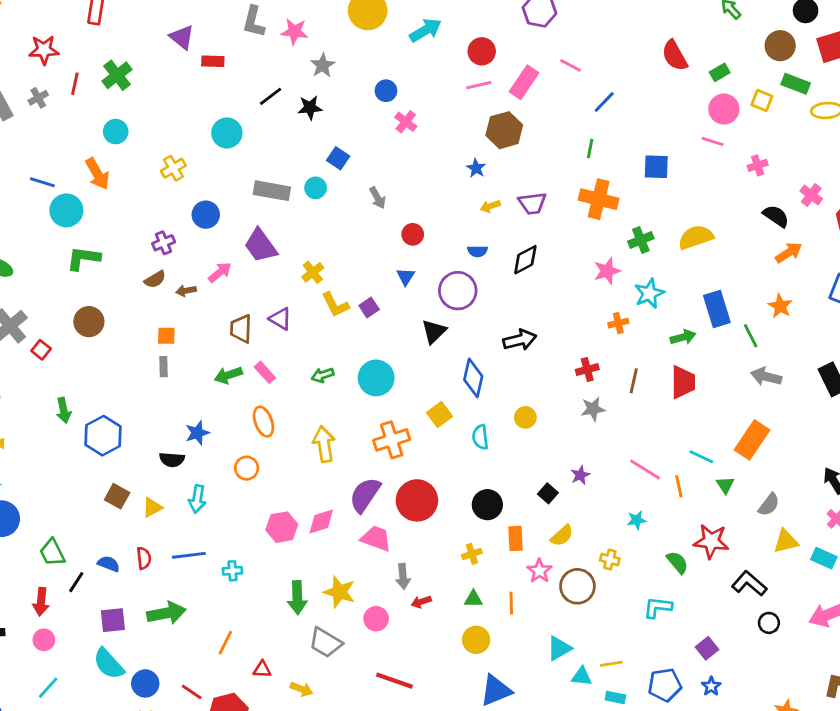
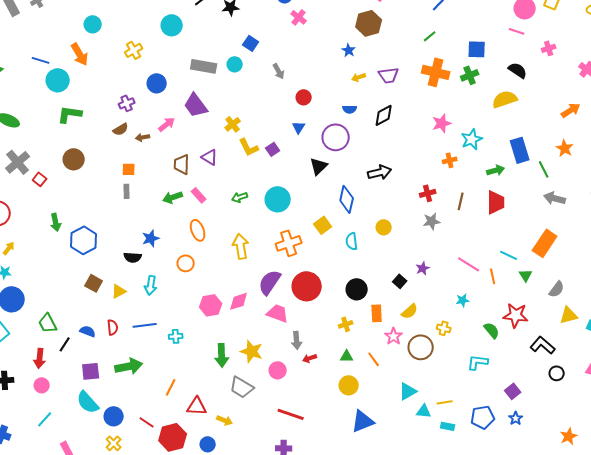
green line: (590, 148) -> (430, 36), turned 40
black semicircle: (776, 216) -> (518, 70), moved
green cross: (641, 240) -> (470, 75), moved
orange line: (511, 603) -> (374, 359), turned -35
red triangle: (262, 669) -> (197, 406), size x1.5

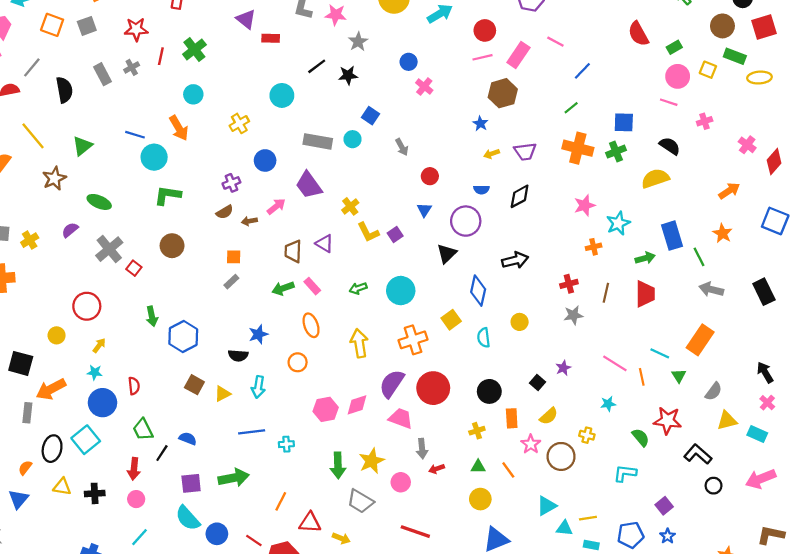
gray rectangle: (127, 191) -> (231, 282), turned 48
red semicircle: (113, 327) -> (134, 386), moved
yellow star: (252, 351) -> (372, 461), turned 30

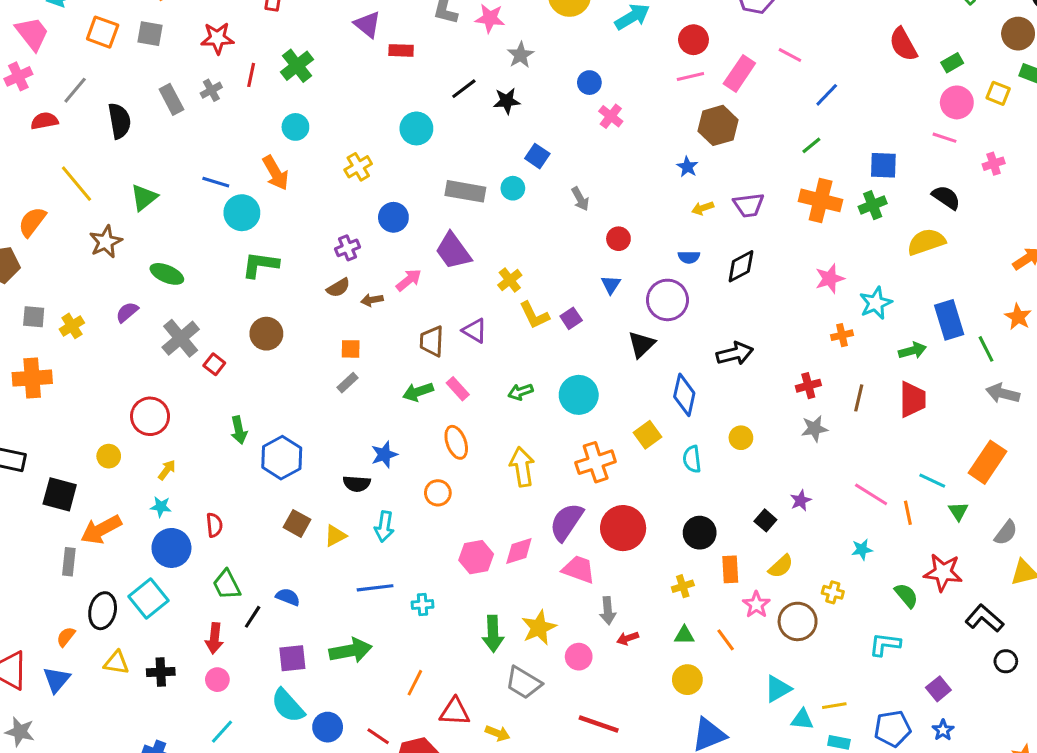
gray square: (87, 26) -> (150, 34), turned 30

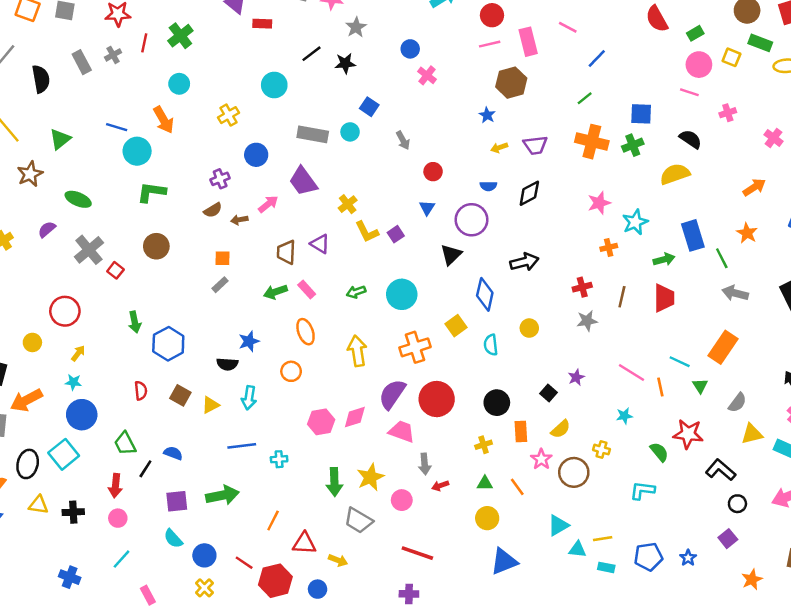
pink rectangle: (739, 73) -> (528, 42), turned -48
red semicircle: (214, 525) -> (141, 391), moved
purple square: (938, 689) -> (728, 539), moved
cyan semicircle: (288, 706) -> (173, 539), size x0.7

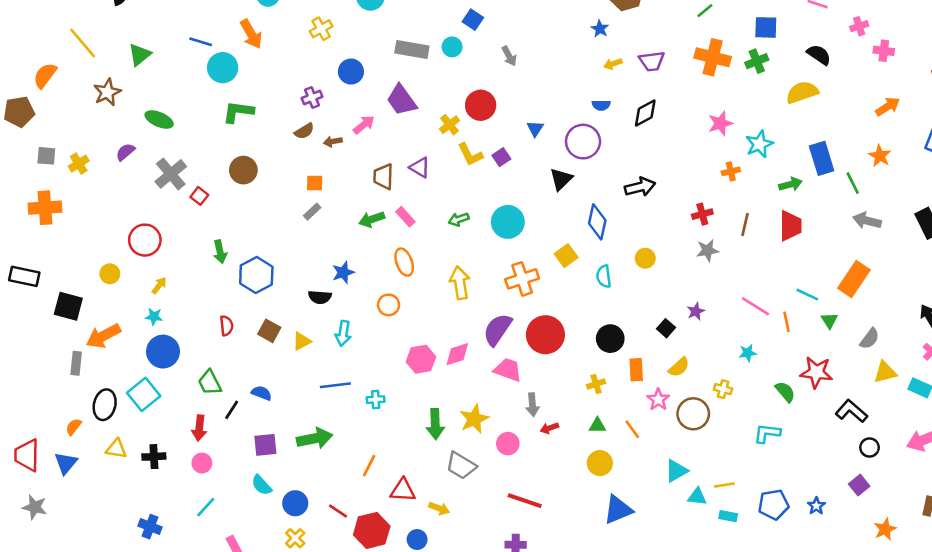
pink cross: (774, 138) -> (884, 51), moved, turned -30
red circle: (433, 172) -> (481, 105), moved, size x1.5

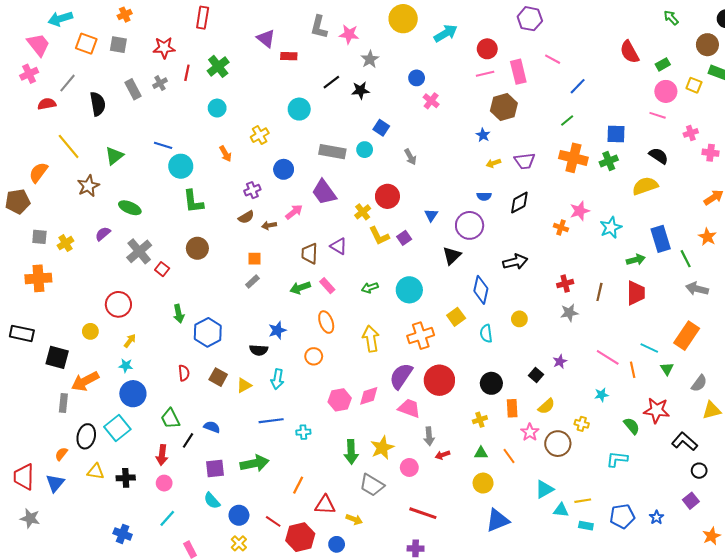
orange arrow: (251, 34) -> (225, 154), moved, size x0.7
green L-shape: (238, 112) -> (193, 202), turned -105
orange cross: (731, 171) -> (561, 227), moved, turned 32

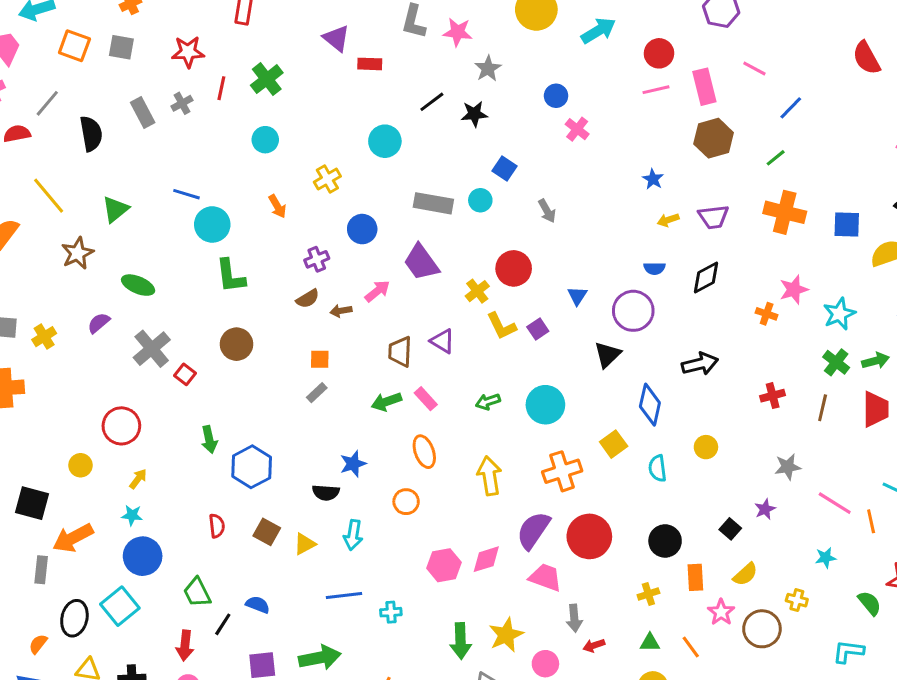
brown hexagon: (504, 107) -> (714, 138), moved
blue square: (616, 134) -> (847, 224), moved
green cross: (609, 161) -> (836, 362), moved, turned -30
gray star: (569, 313) -> (788, 467), moved

